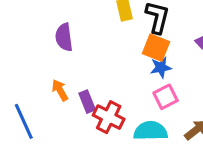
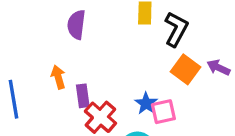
orange square: (156, 48) -> (185, 69), moved
blue star: (161, 67) -> (146, 103), moved, turned 30

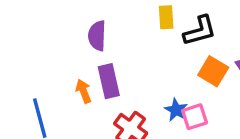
black L-shape: (176, 29) -> (200, 31), turned 52
purple rectangle: (83, 96) -> (109, 81), moved, size x1.4

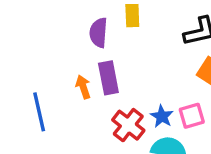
yellow rectangle: (166, 17) -> (132, 16), moved
blue star: (176, 110) -> (162, 116), moved

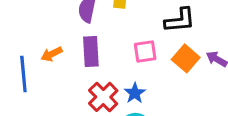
orange arrow: (83, 87) -> (52, 54), moved, turned -105
pink square: (192, 116) -> (145, 51), moved

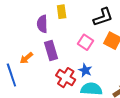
pink square: (145, 51) -> (86, 42), turned -35

